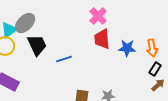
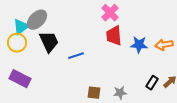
orange arrow: (152, 48) -> (164, 45), turned 90
black rectangle: (155, 69) -> (152, 83), moved

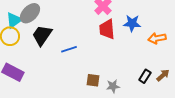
black trapezoid: (49, 42) -> (42, 35), turned -120
blue star: (139, 45) -> (132, 23), moved
brown square: (94, 93) -> (93, 80), moved

